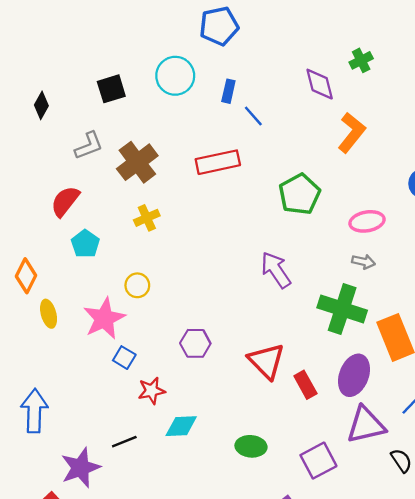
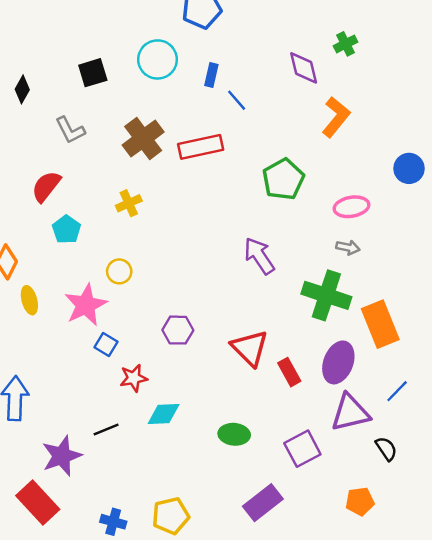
gray L-shape: (89, 146) -> (70, 130), turned 84
brown cross: (137, 162) -> (143, 139), moved

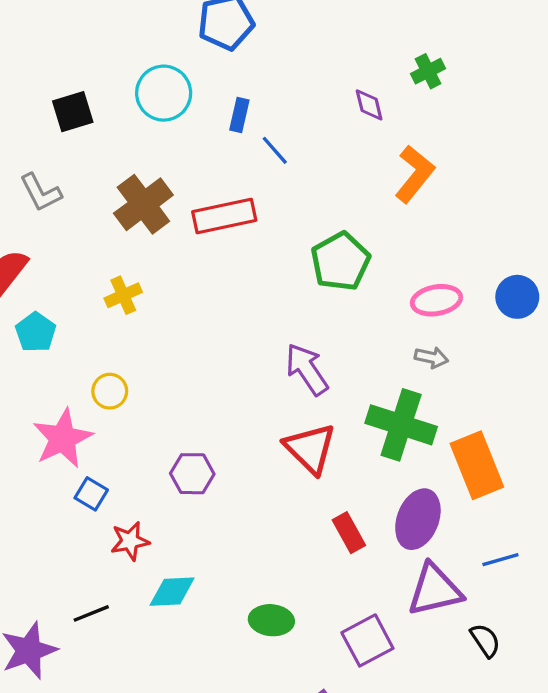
purple diamond: (304, 68) -> (369, 105), size x0.7
blue circle: (409, 168) -> (517, 297), moved
red triangle: (250, 348) -> (310, 448), moved
blue line: (397, 391) -> (500, 560), turned 30

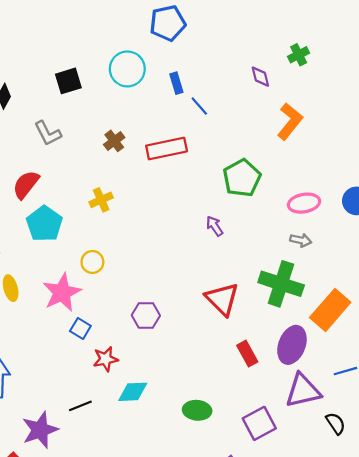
blue rectangle: (239, 115) -> (176, 83), turned -30
brown cross: (143, 204) -> (114, 141), size x0.6
cyan pentagon: (36, 332) -> (44, 224), size x1.4
purple arrow: (307, 369) -> (215, 226), moved, size x0.6
orange rectangle: (477, 465) -> (330, 310), turned 63

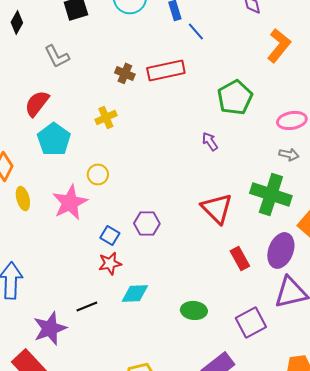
brown cross: (114, 141) -> (125, 73), moved, turned -30
blue square: (80, 329) -> (110, 235), moved

